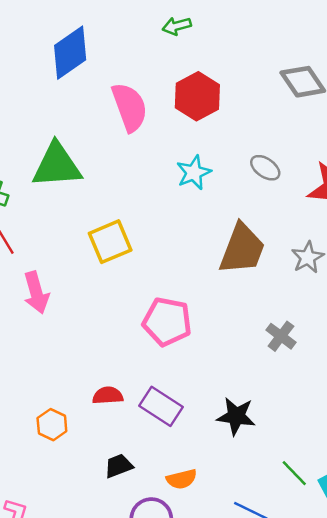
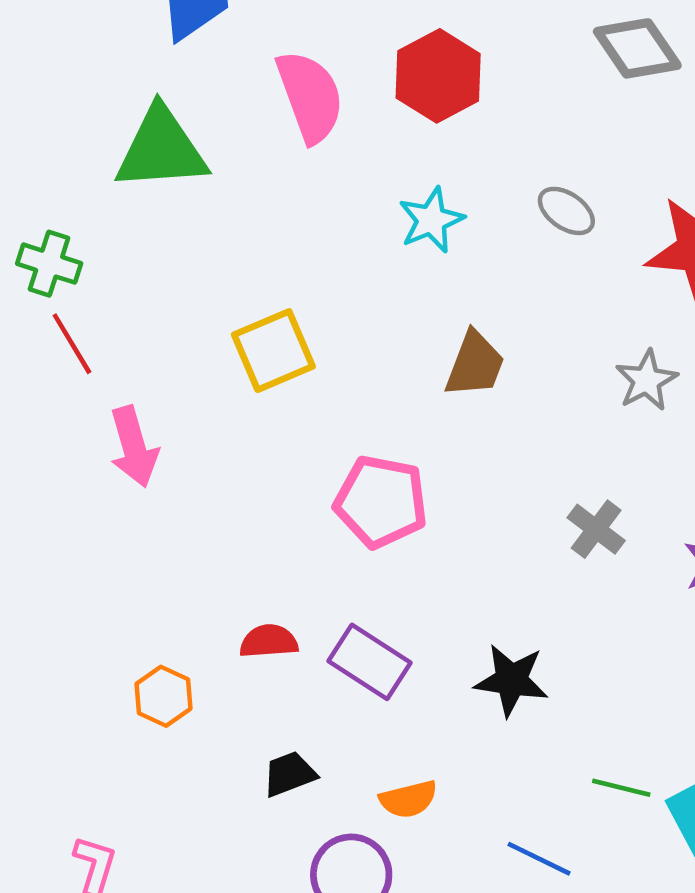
green triangle: (57, 165) -> (161, 149), moved
brown trapezoid: (242, 249) -> (475, 364), moved, size x0.7
green line: (294, 473) -> (621, 788), turned -32

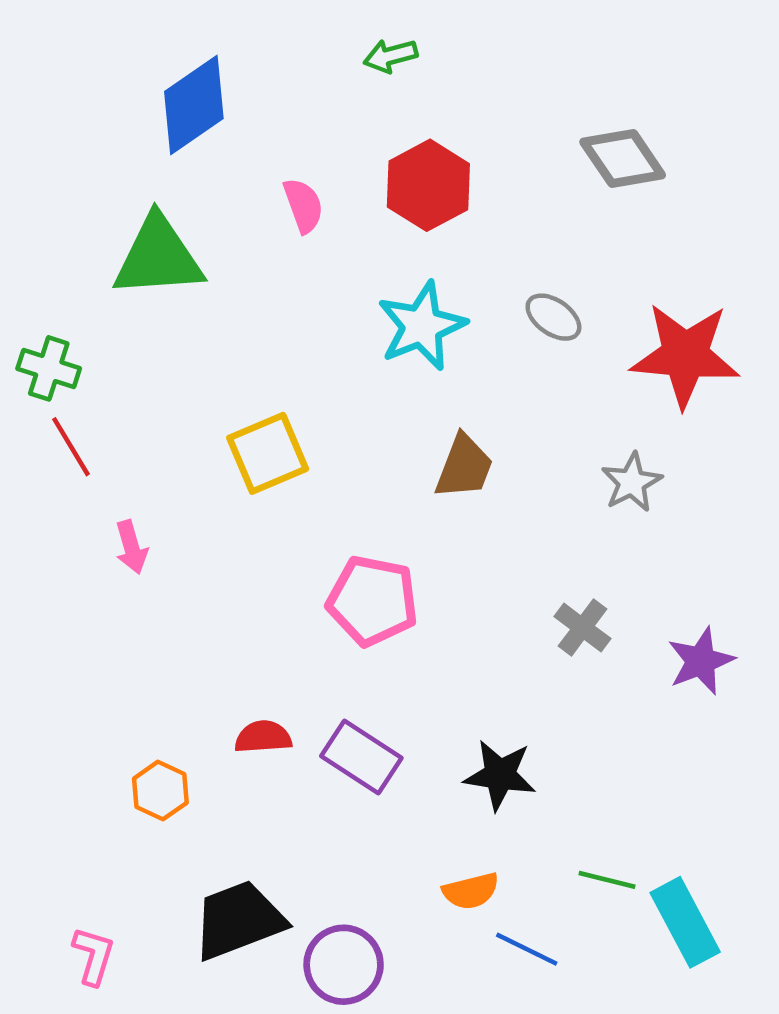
pink semicircle: (310, 97) -> (303, 205), size x0.6
cyan star: (431, 220) -> (422, 326), size x1.4
pink arrow: (134, 447) -> (131, 547), size x0.7
black trapezoid: (289, 774) -> (239, 920), moved, size x1.8
orange semicircle: (408, 799) -> (471, 891), moved

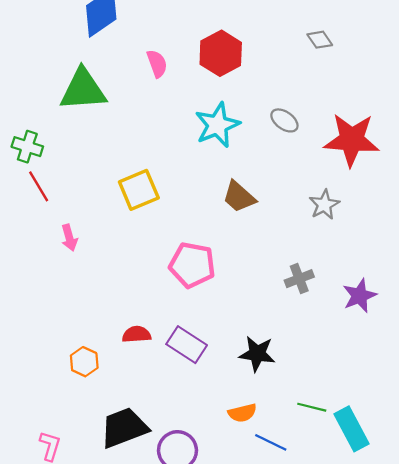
gray diamond: (623, 159) -> (320, 40), size x0.6
brown trapezoid: (464, 467) -> (239, 197), turned 111
gray cross: (582, 628) -> (299, 279), turned 32

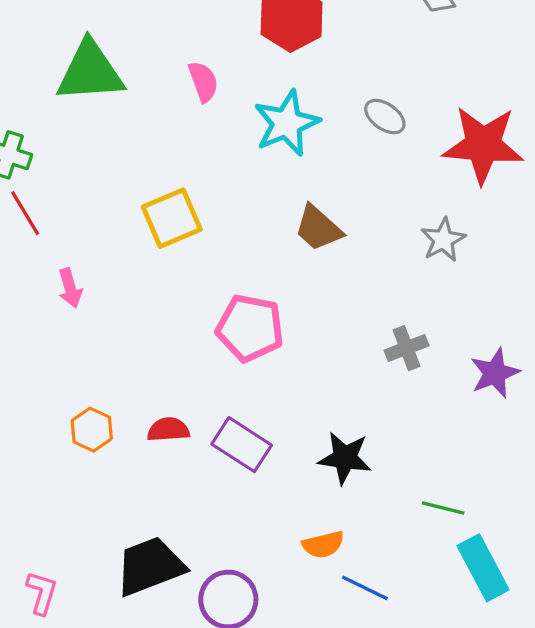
pink semicircle: (157, 64) -> (203, 82), moved
orange hexagon: (84, 362) -> (92, 430), moved
green line: (312, 407) -> (443, 508), moved

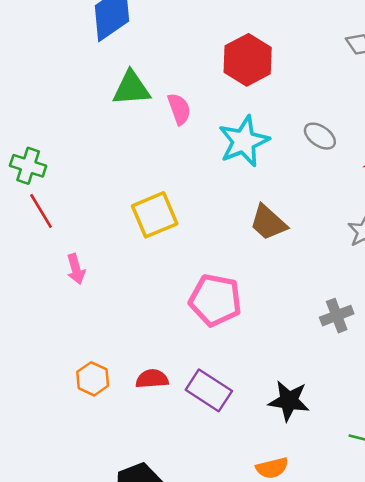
green triangle: (90, 72) -> (131, 88), moved, size x0.7

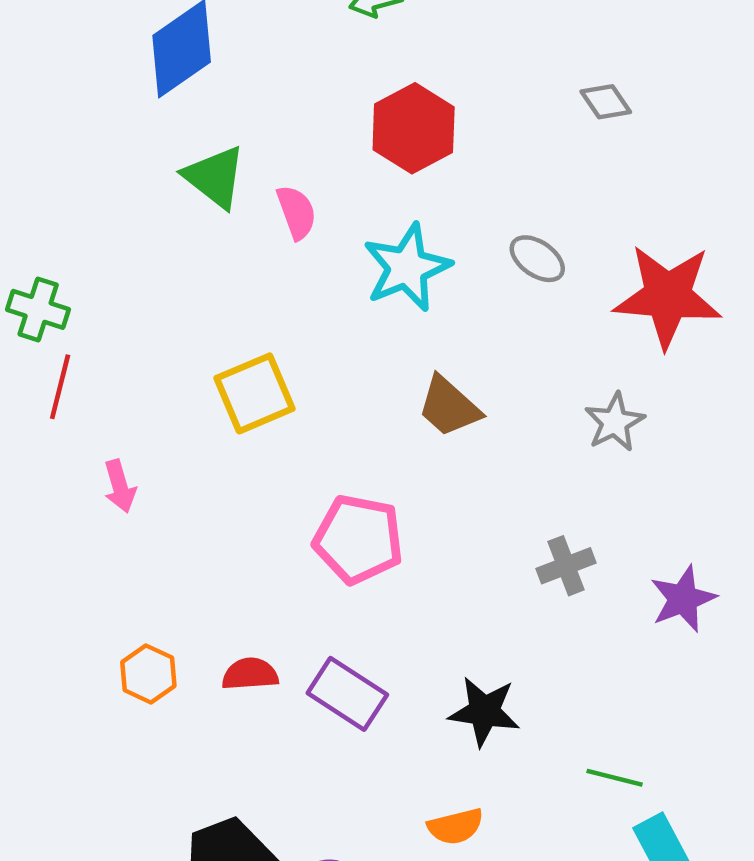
green triangle: (131, 88) -> (215, 177), turned 42
red line: (41, 211) -> (60, 387), turned 45

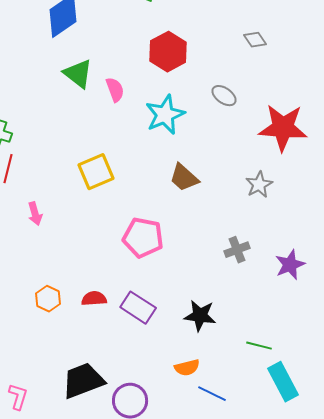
gray ellipse: (537, 259) -> (224, 96), moved

